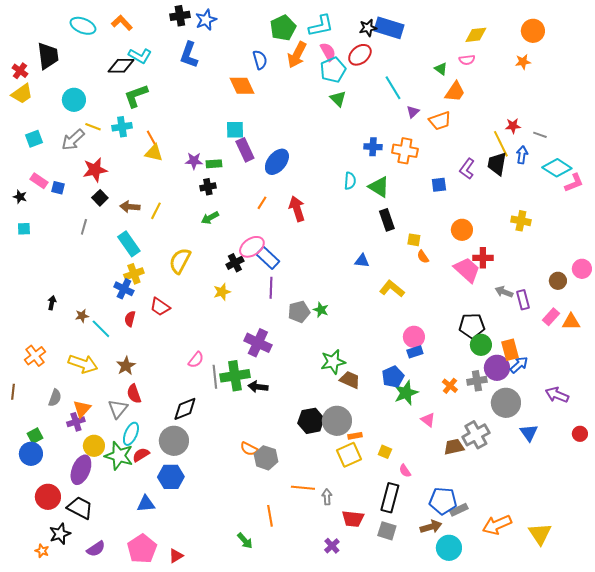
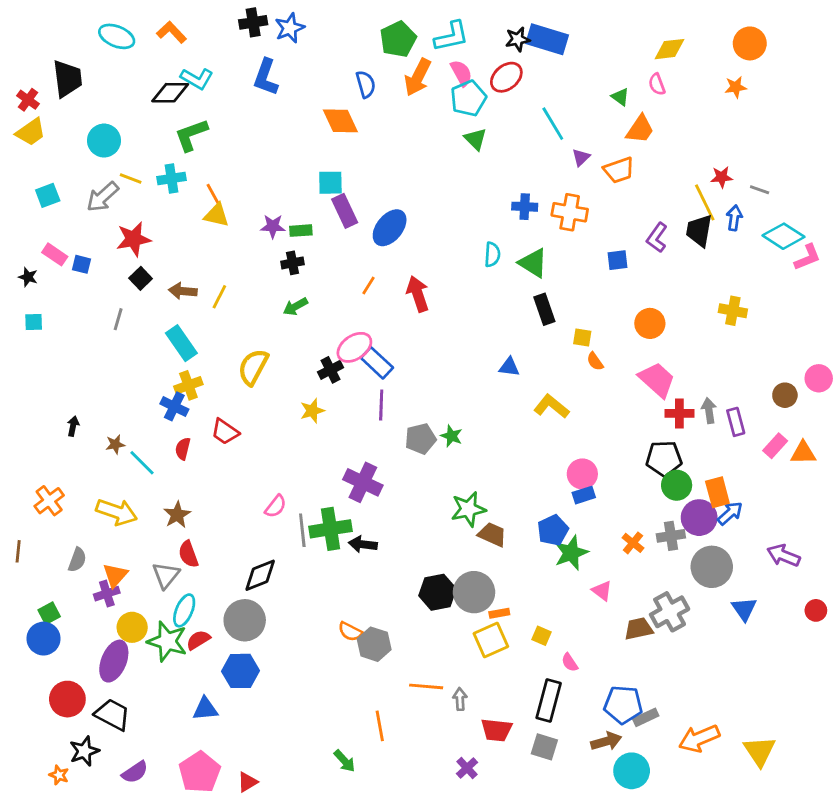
pink semicircle: (467, 60) -> (657, 84), turned 77
red cross: (483, 258) -> (679, 413), moved
gray arrow: (504, 292) -> (709, 411), turned 60

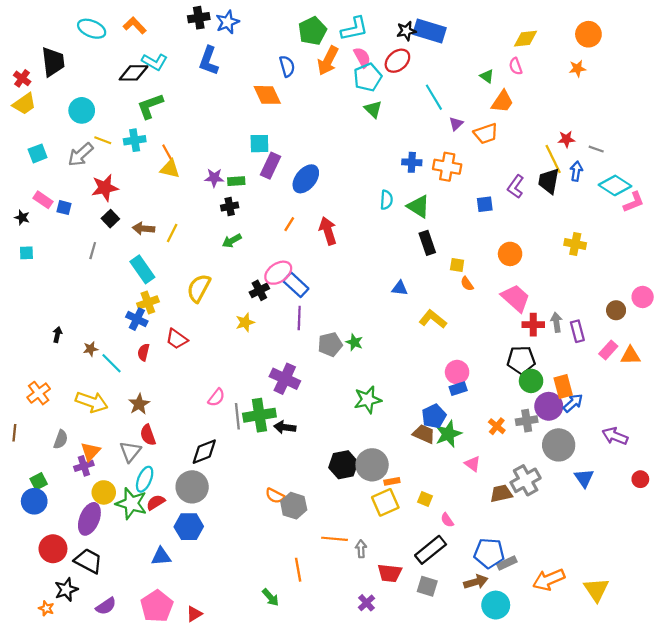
purple rectangle: (345, 211) -> (270, 166), turned 50
brown trapezoid: (492, 534) -> (424, 434), moved
black rectangle: (549, 700) -> (431, 550), turned 36

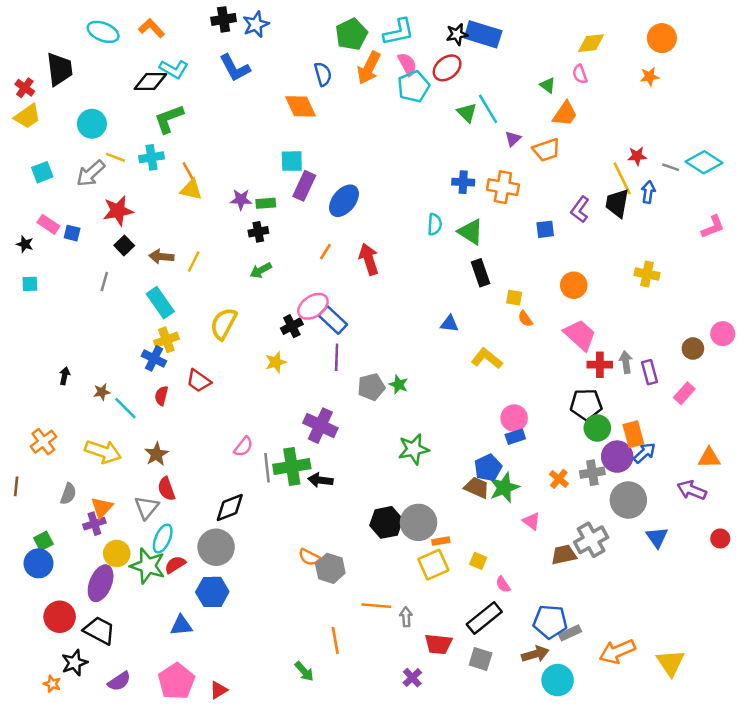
blue L-shape: (209, 61) -> (235, 68), turned -48
green triangle: (373, 109) -> (467, 113), moved
cyan diamond: (615, 185) -> (704, 162), moved
orange triangle: (630, 356) -> (709, 458), moved

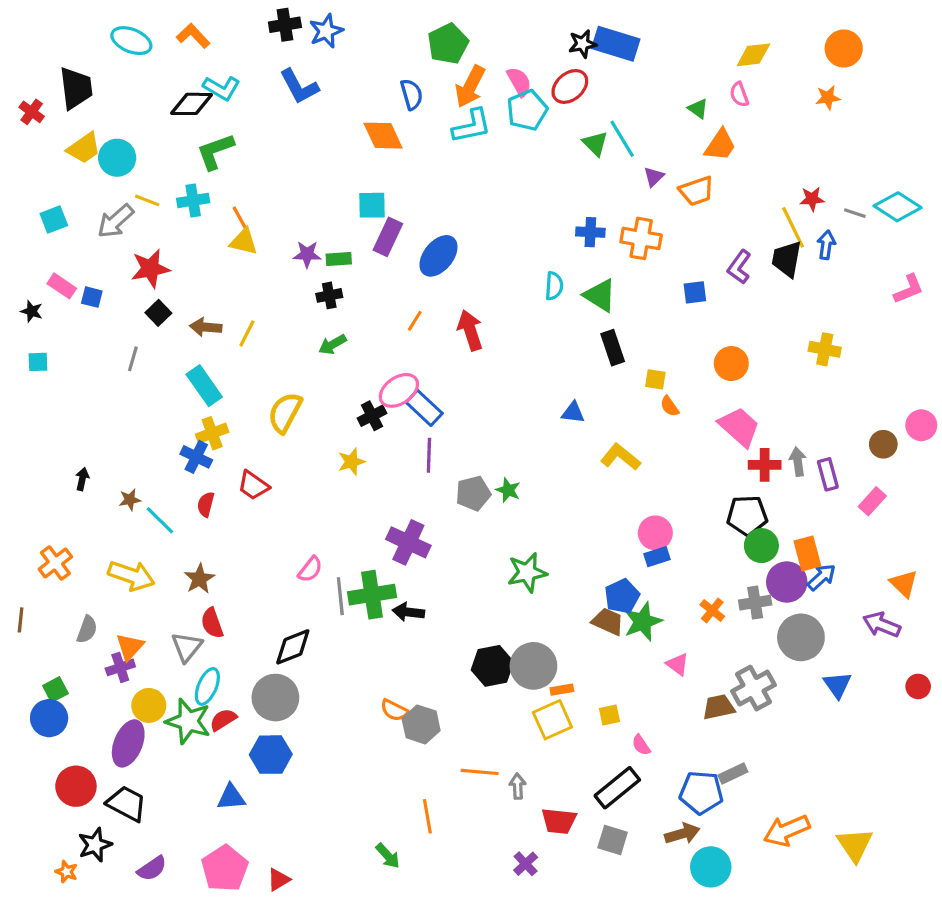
cyan L-shape: (399, 32) -> (472, 126), moved
yellow trapezoid: (27, 116) -> (84, 148), moved
orange triangle: (709, 458) -> (904, 584), turned 45
yellow square: (478, 561) -> (609, 715), turned -35
gray rectangle: (570, 633) -> (733, 774), moved

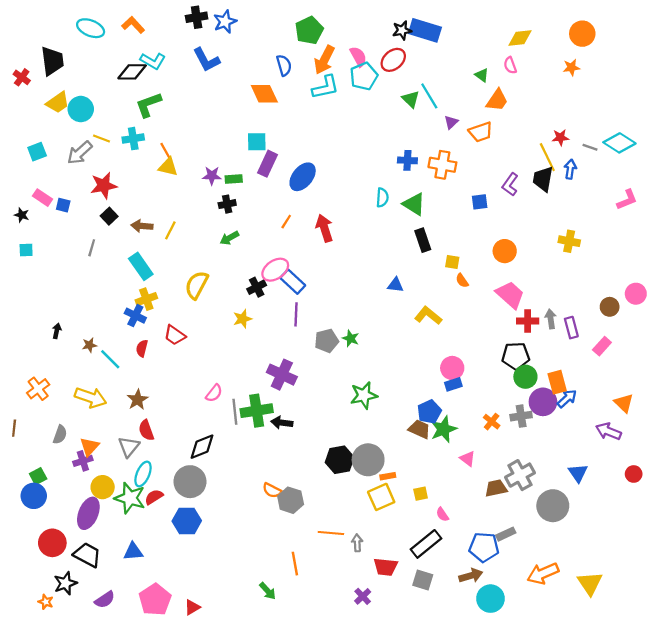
gray circle: (801, 637) -> (553, 506), moved
blue triangle: (231, 797) -> (133, 552), moved

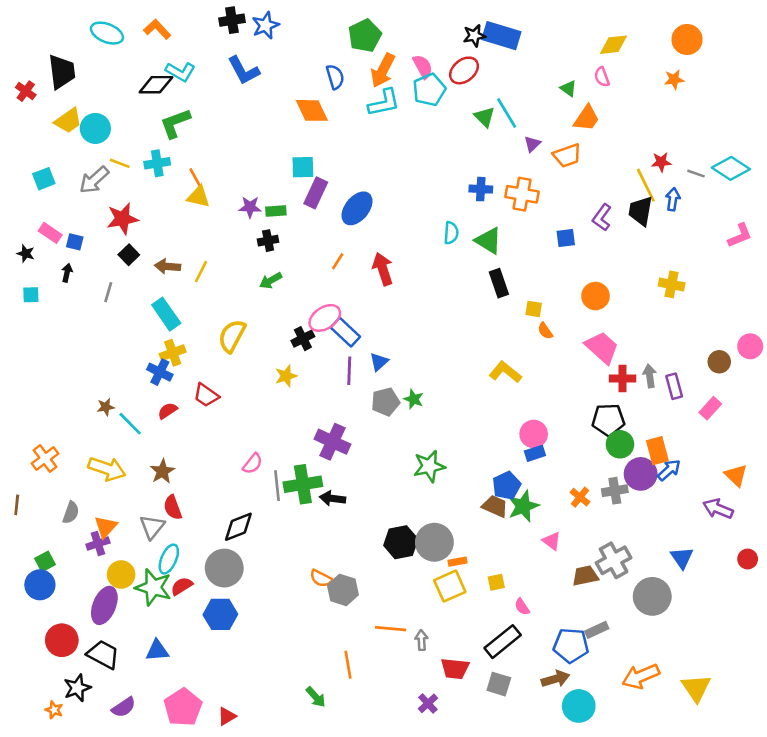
blue triangle: (395, 285) -> (379, 362), moved, turned -49
black arrow: (57, 331) -> (67, 273), moved
red semicircle: (142, 348) -> (168, 411), turned 42

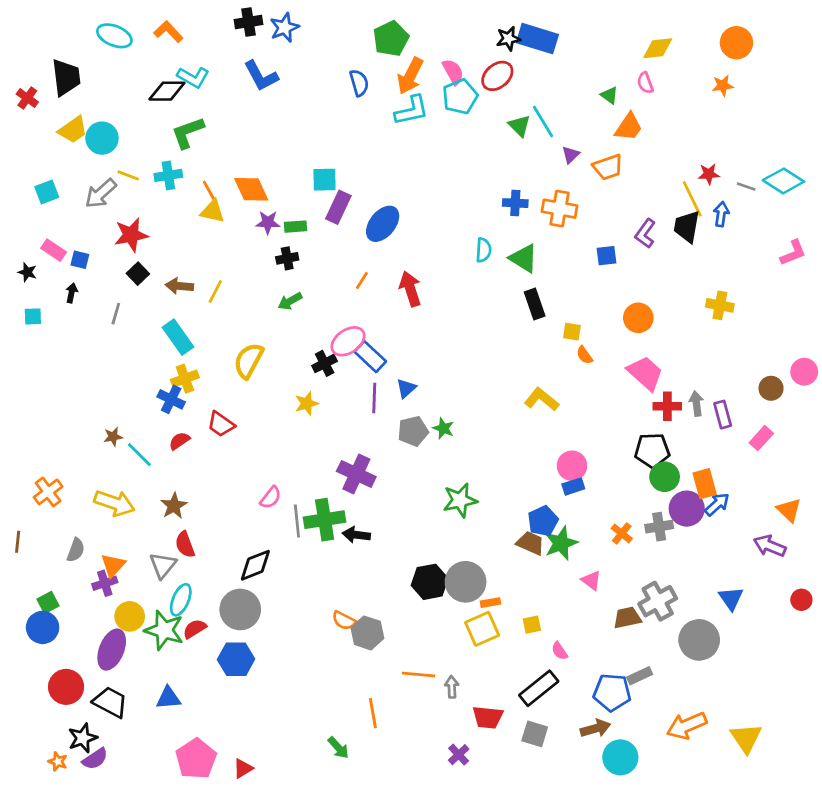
orange diamond: (312, 110) -> (251, 189), moved
purple semicircle: (124, 707) -> (95, 759), moved

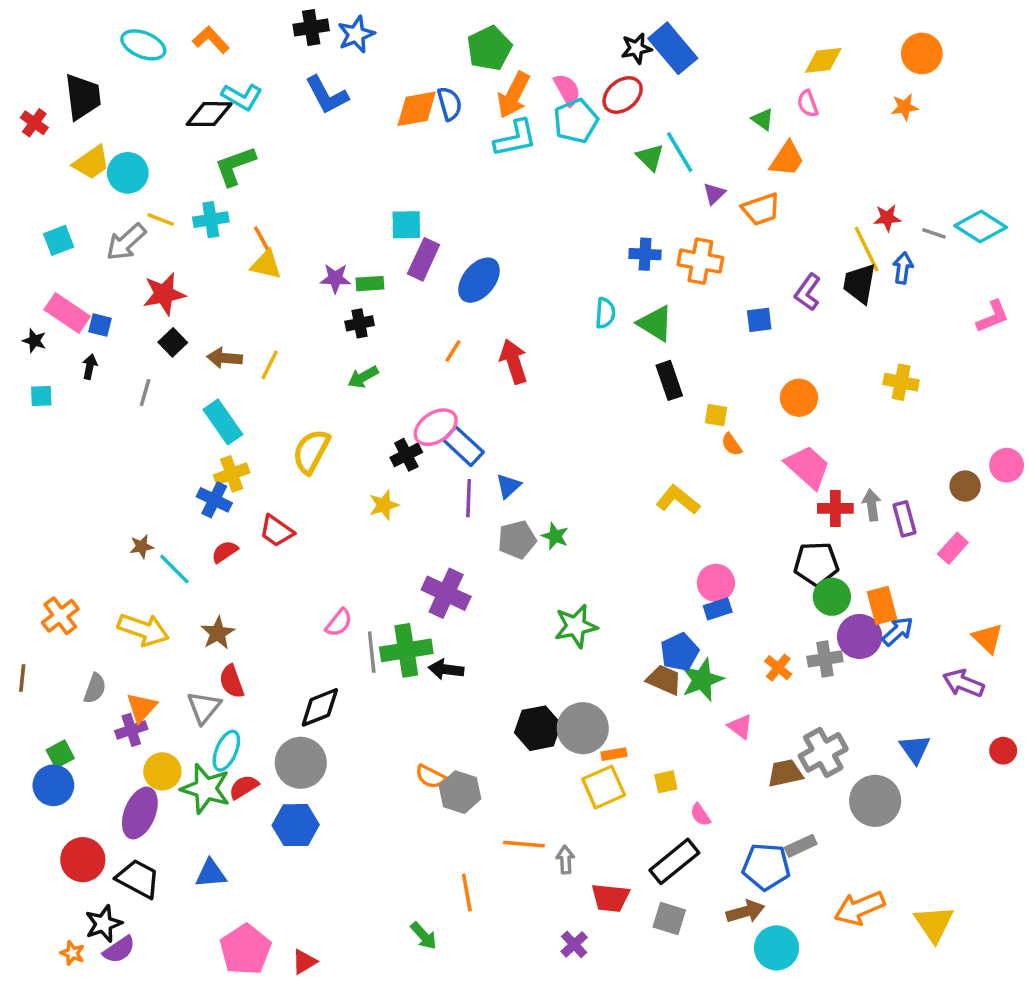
blue rectangle: (537, 39) -> (673, 48), turned 33
orange diamond: (251, 189) -> (417, 109), moved, turned -75
pink rectangle: (54, 250) -> (67, 313), size x1.4

